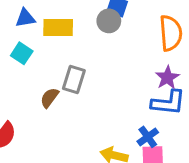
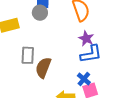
brown semicircle: (49, 98) -> (43, 68), moved, size x1.5

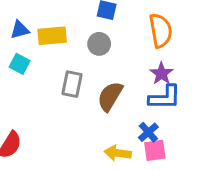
gray circle: (40, 13) -> (99, 44), moved
brown semicircle: (43, 68) -> (110, 96), moved

